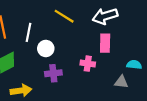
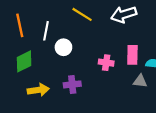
pink rectangle: (105, 43) -> (132, 55), moved
purple cross: (53, 73) -> (72, 84), moved

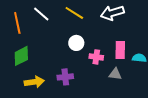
white line: (46, 31) -> (41, 14), moved, turned -60
white circle: (63, 47) -> (76, 43), moved
gray triangle: (140, 81) -> (115, 74), moved

